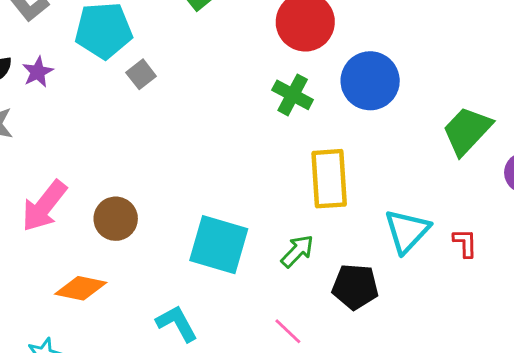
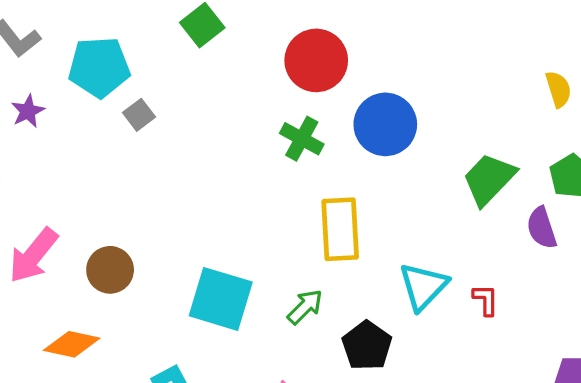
black pentagon: (355, 287) -> (367, 346), turned 30

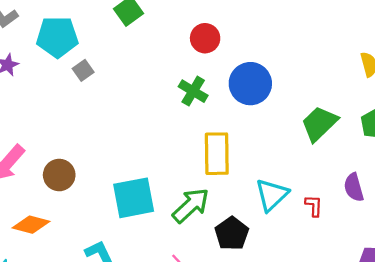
red circle: (316, 60) -> (205, 38), size x0.7
purple semicircle: (542, 228) -> (354, 187), moved
cyan square: (221, 299) -> (134, 198), turned -30
green arrow: (305, 307) -> (191, 205), size x1.5

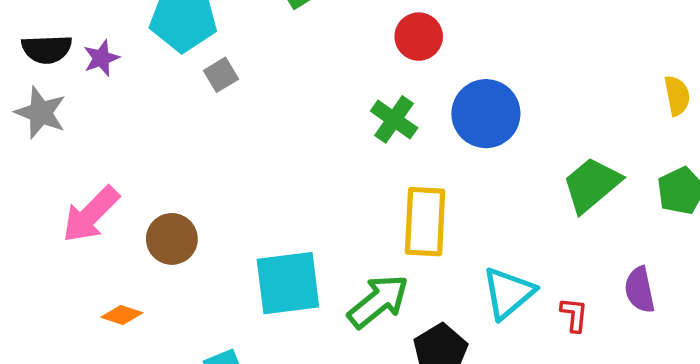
orange diamond: (31, 225) -> (122, 315), size x0.7

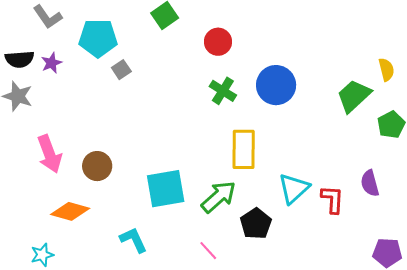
red circle: (419, 37) -> (218, 42), moved
green trapezoid: (592, 185) -> (354, 96), moved
pink arrow: (91, 214) -> (49, 154), turned -63
orange diamond: (122, 315) -> (70, 211), size x1.6
red L-shape: (574, 315) -> (332, 199), size x1.4

